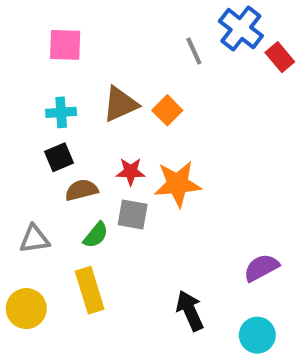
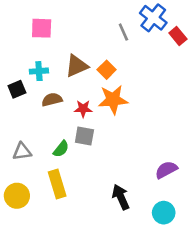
black square: (59, 157) -> (17, 89), moved
orange star: (178, 184) -> (113, 100), moved
brown semicircle: (81, 190) -> (52, 100), moved

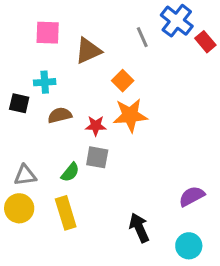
brown triangle: (77, 66) -> (88, 51), moved
black square: (17, 89) -> (19, 103), turned 36
yellow circle: (17, 196) -> (19, 208), moved

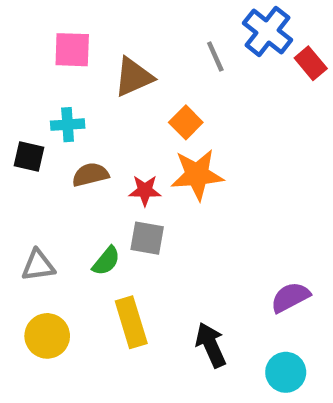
yellow circle: (19, 208) -> (47, 336), moved
yellow rectangle: (66, 213) -> (131, 322), moved

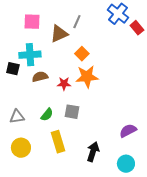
gray line: (215, 56) -> (77, 22), moved, turned 48
cyan cross: (68, 125) -> (30, 55), size x1.5
gray square: (147, 238) -> (72, 112), moved
black arrow: (211, 345) -> (93, 152), turned 42

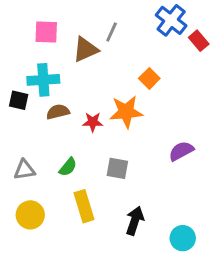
orange square: (82, 54) -> (149, 78), moved
gray square: (72, 112) -> (117, 168), moved
purple semicircle: (128, 131) -> (181, 151), moved

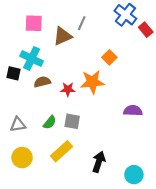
cyan cross: (43, 80) -> (32, 58), turned 30
purple semicircle: (181, 151) -> (133, 111), turned 30
gray square: (117, 168) -> (72, 121), moved
yellow rectangle: (84, 206) -> (61, 151), turned 65

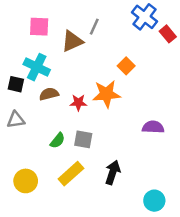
gray triangle: (18, 125) -> (16, 120), moved
black arrow: (99, 162) -> (113, 172), moved

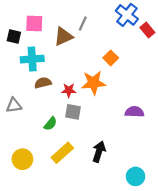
cyan cross: (37, 67) -> (32, 59), turned -30
black square: (16, 84) -> (14, 36), moved
gray square: (83, 139) -> (73, 112), moved

